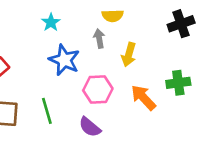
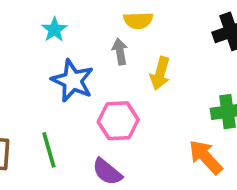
orange arrow: (143, 98) -> (206, 157), moved

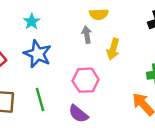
cyan star: (54, 30) -> (32, 21), moved
blue star: (73, 81) -> (38, 54), moved

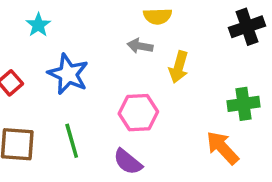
cyan star: (32, 21) -> (38, 25), moved
gray arrow: (87, 35) -> (140, 46), turned -70

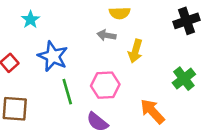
green cross: (243, 104) -> (184, 79), turned -30
green line: (72, 141) -> (67, 92), moved
orange arrow: (222, 148) -> (152, 111), moved

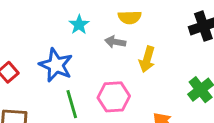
cyan star: (30, 20) -> (79, 25), moved

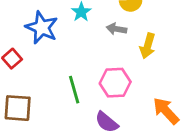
blue star: (56, 65) -> (42, 28), moved

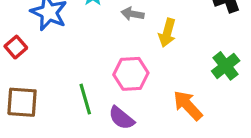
green line: (74, 90) -> (85, 99), moved

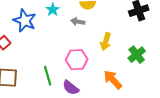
yellow arrow: (167, 33) -> (106, 42), moved

